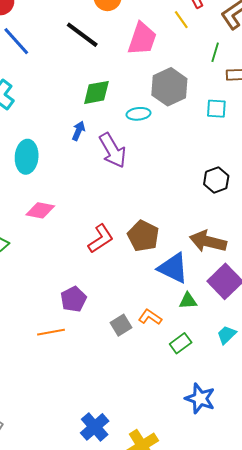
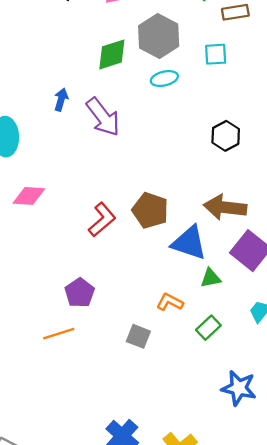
green diamond: (96, 92) -> (112, 54), moved
cyan ellipse: (139, 114) -> (164, 79), moved
gray square: (121, 325) -> (138, 336), moved, turned -30

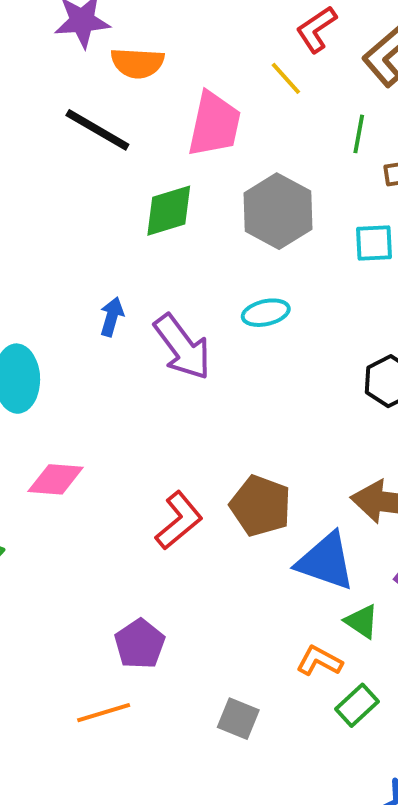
green diamond: (112, 54) -> (169, 211), moved
cyan ellipse: (164, 79) -> (266, 313), moved
green triangle: (211, 278) -> (362, 621), turned 45
orange L-shape: (170, 302) -> (319, 661), moved

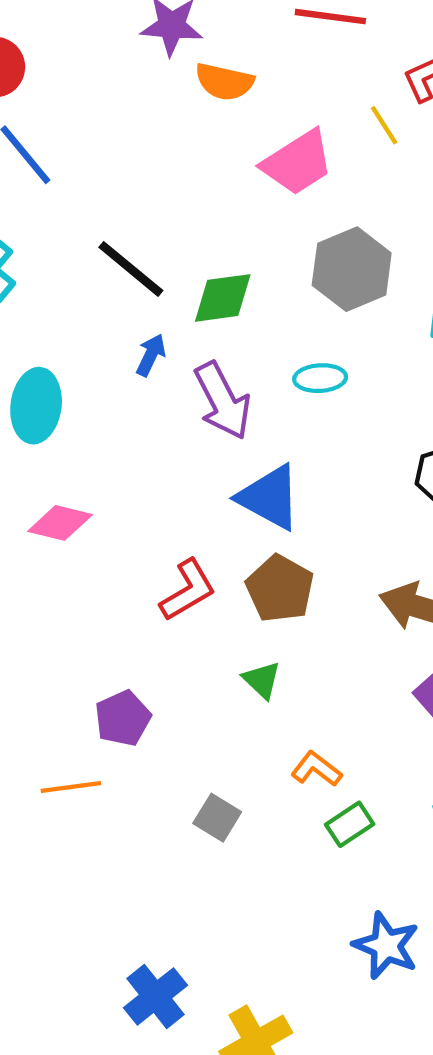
pink trapezoid: (214, 124) -> (298, 163), turned 36
black line: (97, 130) -> (131, 269), moved
green diamond: (169, 211) -> (223, 298), moved
blue triangle: (326, 561) -> (269, 497), moved
green triangle: (362, 621) -> (262, 680), moved

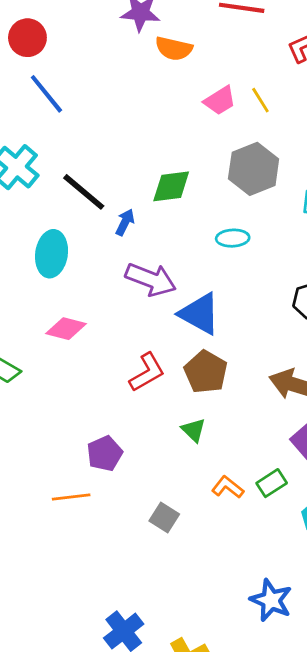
yellow line: (384, 125) -> (260, 100), moved
pink trapezoid: (298, 163) -> (220, 101), size x0.7
black line: (131, 269) -> (84, 192), moved
purple arrow: (223, 401) -> (151, 279), moved, turned -42
green rectangle: (350, 824) -> (272, 483), moved

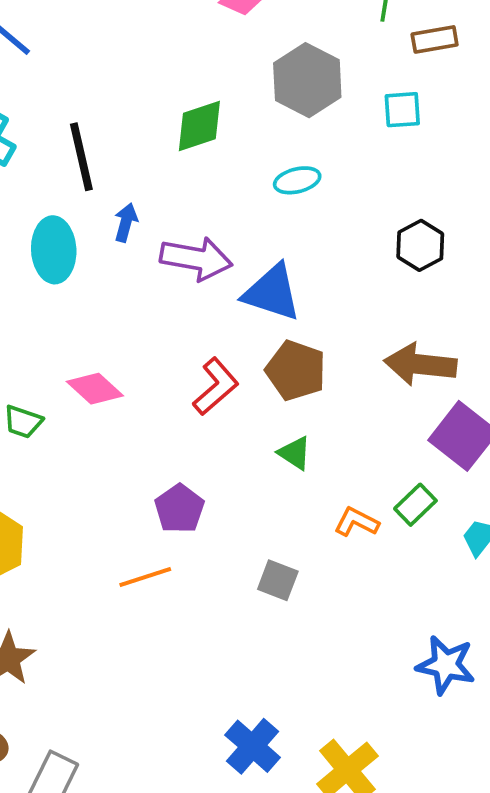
black line: (84, 192) -> (81, 157), turned 48
blue arrow: (125, 222) -> (126, 222), moved
pink diamond: (66, 329) -> (95, 389), moved, turned 39

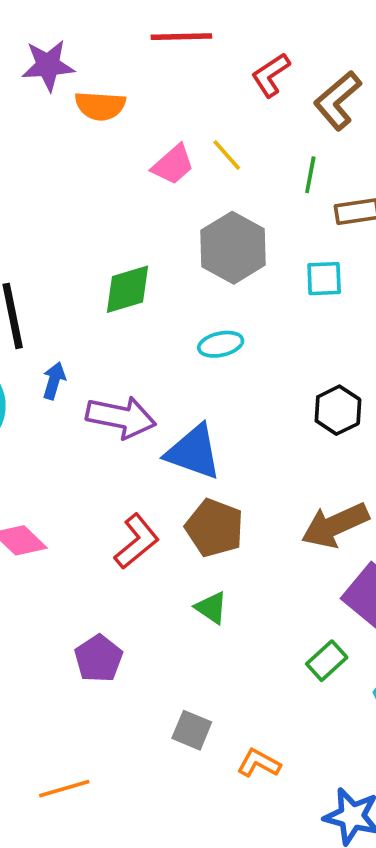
brown arrow: (420, 364) -> (335, 525), turned -32
orange L-shape: (357, 522) -> (259, 763), moved
orange line: (145, 577) -> (64, 789), moved

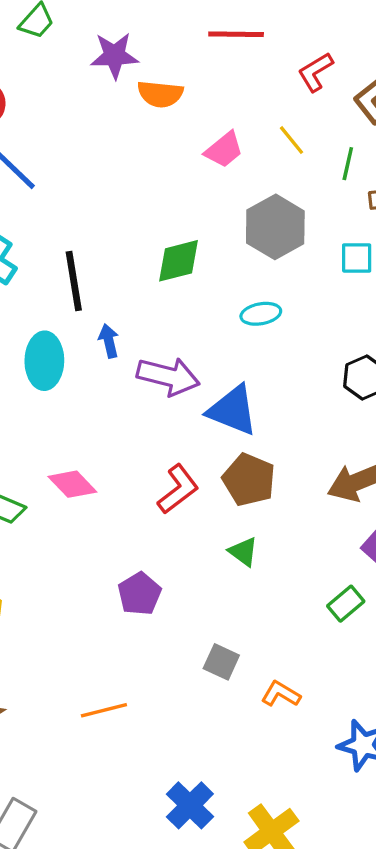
yellow line: (227, 155) -> (291, 140), moved
blue arrow: (54, 381) -> (109, 341), turned -32

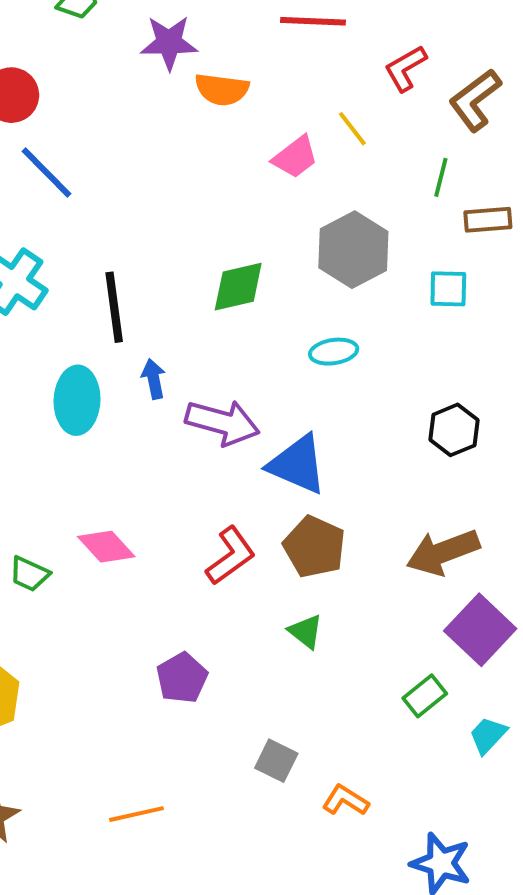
yellow line: (291, 140) -> (352, 129), moved

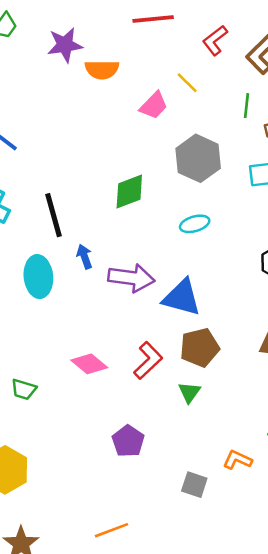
pink diamond: (106, 547) -> (89, 364), moved
brown pentagon: (314, 547) -> (200, 348), turned -30
green triangle: (306, 632) -> (189, 392), moved, turned 35
orange L-shape: (345, 800) -> (237, 460), moved

